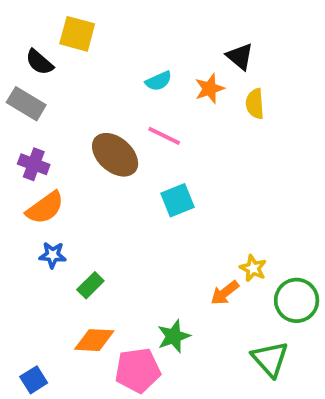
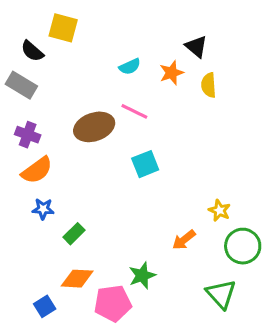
brown ellipse: (115, 155) -> (94, 127), turned -60
yellow star: (253, 268) -> (219, 210), moved
blue square: (34, 380) -> (45, 306), moved

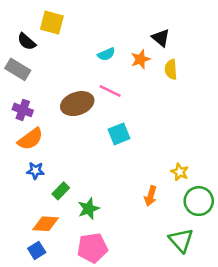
orange arrow: (184, 240) -> (151, 196), turned -36
green star: (142, 275) -> (89, 209), moved
orange diamond: (77, 279) -> (46, 224), moved

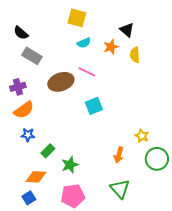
yellow square: (52, 23) -> (77, 18), moved
gray rectangle: (18, 69) -> (32, 56), moved
purple cross: (23, 110) -> (18, 87), turned -35
green triangle: (181, 240) -> (120, 189), moved

